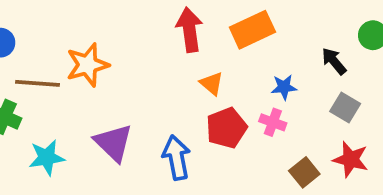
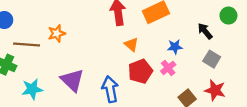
orange star: (87, 65) -> (57, 33), size x0.7
pink cross: (273, 122) -> (168, 68), turned 32

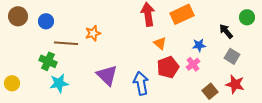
cyan star: (32, 89) -> (59, 83), moved

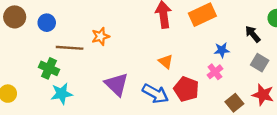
orange triangle: (160, 43) -> (166, 62), moved
red pentagon: (168, 67) -> (186, 89), moved, turned -30
blue arrow: (141, 83) -> (155, 94), turned 130

